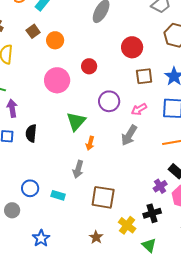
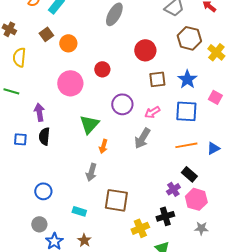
purple arrow: (12, 108) -> (39, 112), moved
cyan rectangle: (58, 195) -> (79, 211), moved
gray circle: (12, 210) -> (39, 224), moved
yellow cross: (127, 225) -> (140, 228), turned 30
brown star: (96, 237) -> (84, 240), moved

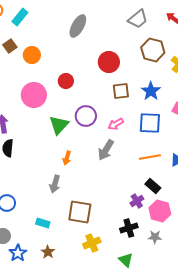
green triangle: (89, 124) -> (59, 125), moved
yellow cross: (140, 228) -> (92, 243), moved
gray star: (201, 228) -> (155, 237), moved

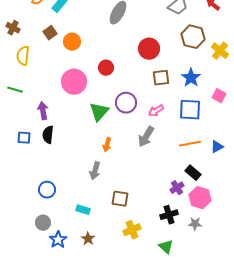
brown square: (80, 212) -> (120, 199), size x0.7

